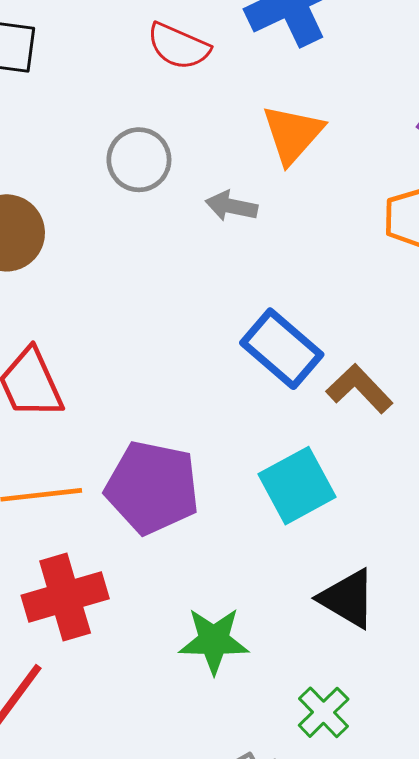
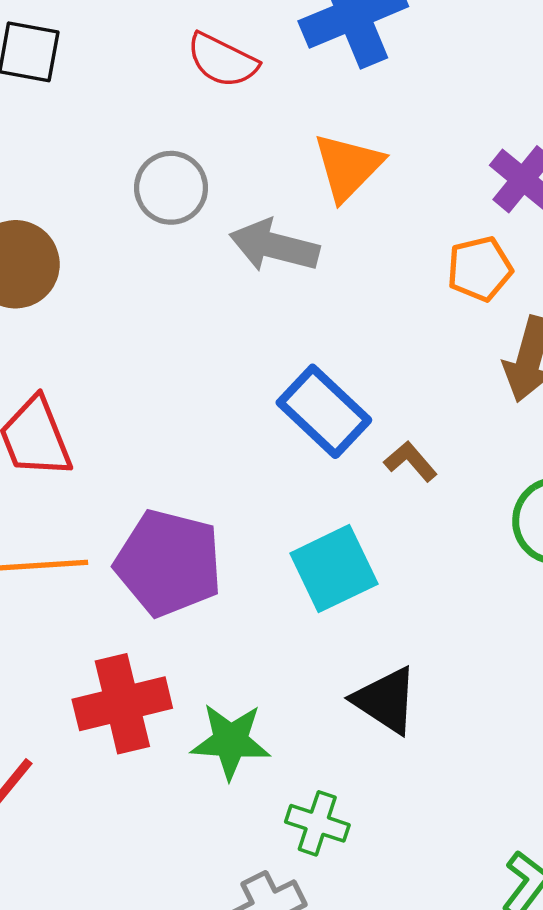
gray arrow: (231, 206) -> (274, 246), size x1.5
brown L-shape: (359, 389) -> (411, 461), size x0.7
red cross: (65, 597) -> (122, 704), moved
green cross: (324, 712) -> (317, 823), moved, turned -30

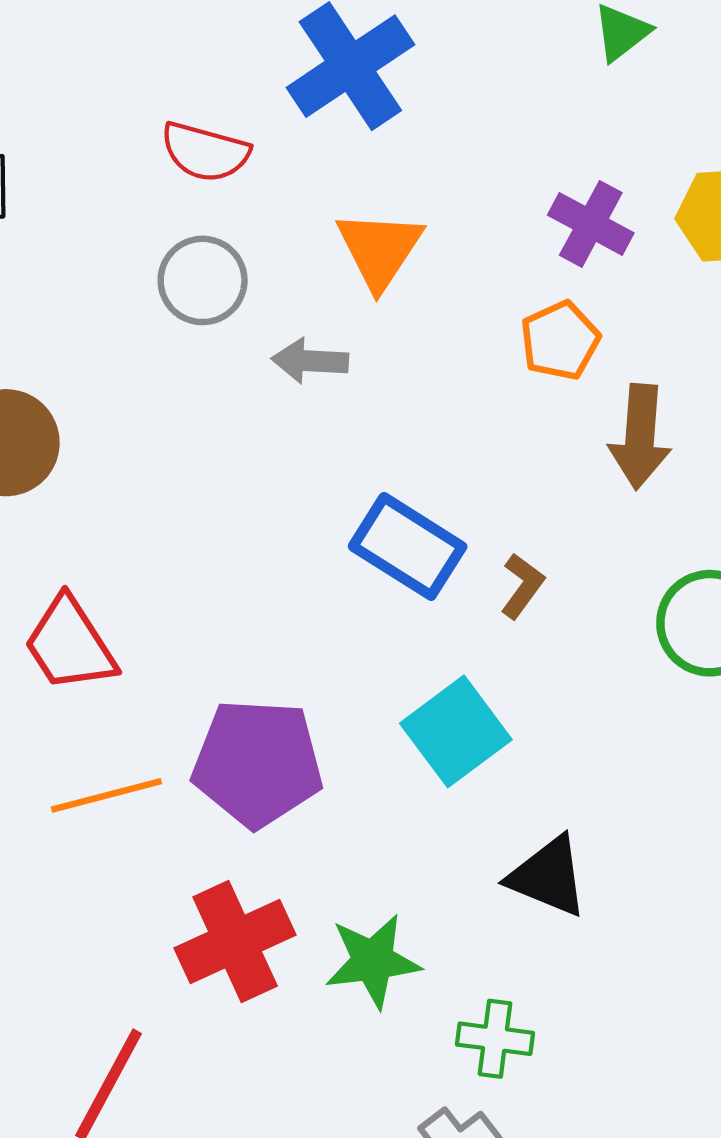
gray circle: (171, 188) -> (203, 280), moved
gray arrow: (274, 246) -> (310, 361), size x0.7
brown L-shape: (411, 461) -> (522, 586), turned 88

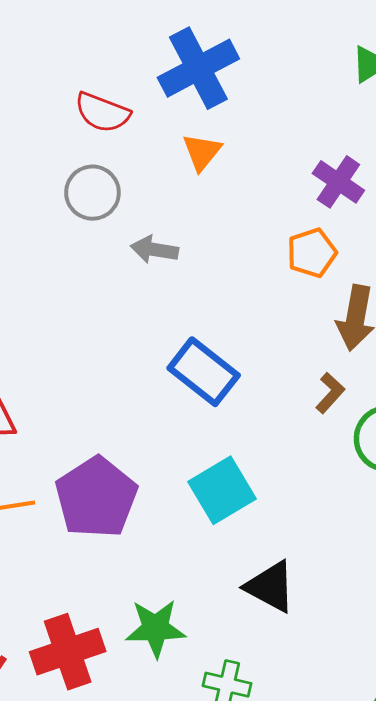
orange triangle: (379, 250) -> (202, 152), moved, size x0.7
brown L-shape: (522, 586) -> (330, 393), moved
purple pentagon: (258, 763) -> (96, 497), turned 30
red cross: (235, 941) -> (68, 652), moved

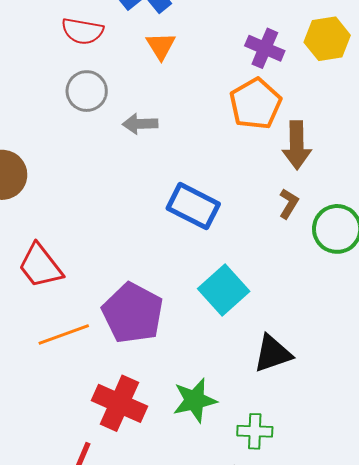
orange pentagon: (312, 253) -> (255, 104), size x1.4
black triangle: (270, 587) -> (273, 354), turned -36
red cross: (68, 652) -> (119, 403), moved, turned -36

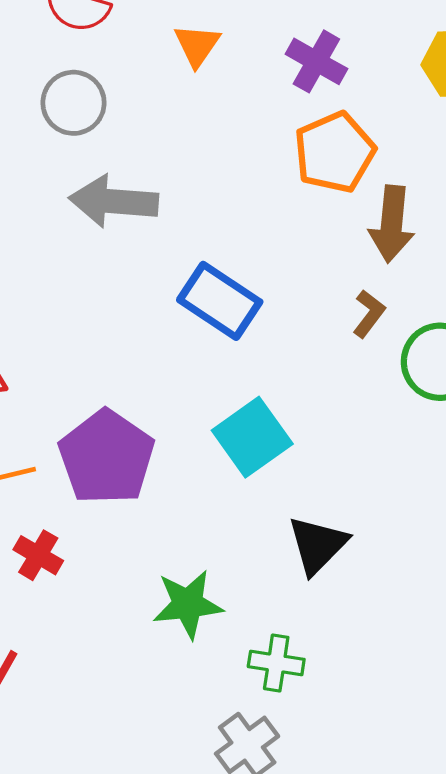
purple cross: (265, 48) -> (316, 61), moved
gray arrow: (140, 124) -> (114, 201), moved, size x1.6
black triangle: (273, 354) -> (318, 545), turned -33
red cross: (119, 403) -> (38, 555), moved, size x0.6

